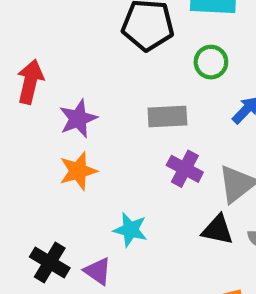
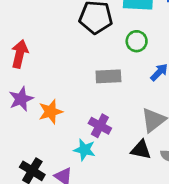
purple star: (78, 119) -> (21, 99), moved
purple cross: (185, 169) -> (100, 126), moved

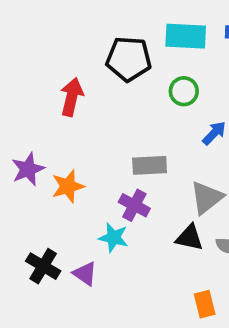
red arrow: (20, 54) -> (72, 97), moved
gray rectangle: (108, 76) -> (150, 165), moved

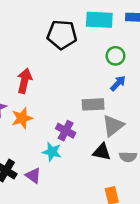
green circle: (184, 91) -> (115, 56), moved
red arrow: (72, 97) -> (25, 81), moved
gray rectangle: (150, 165) -> (93, 104), moved

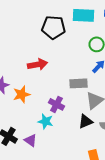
red arrow: (25, 81) -> (38, 64), moved, turned 66
black triangle: (102, 152) -> (86, 121), turned -35

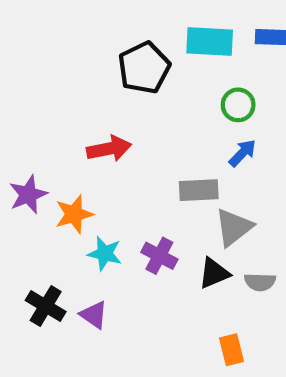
black pentagon: (54, 27) -> (144, 68), turned -30
purple cross: (57, 104) -> (159, 256), moved
cyan star: (46, 121) -> (105, 254), moved

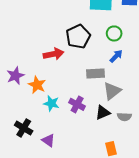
black pentagon: (144, 68) -> (78, 37), moved
orange star: (74, 214) -> (37, 85), turned -30
purple triangle: (94, 315) -> (48, 140), moved

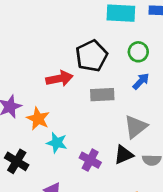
gray rectangle: (96, 74) -> (102, 95), moved
purple cross: (77, 104) -> (90, 160), moved
black cross: (24, 128) -> (17, 161), moved

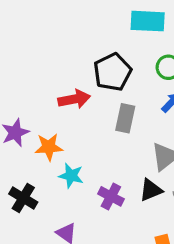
gray rectangle: (102, 95) -> (125, 118), turned -75
orange star: (38, 119) -> (49, 147), turned -30

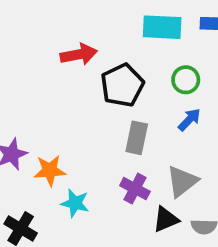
red arrow: (74, 99) -> (79, 54), moved
purple cross: (111, 196) -> (135, 189), moved

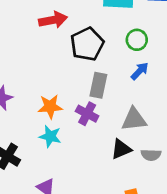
orange star: (50, 170) -> (50, 107), moved
gray triangle: (182, 181) -> (134, 119), turned 32
purple cross: (135, 189) -> (87, 114), moved

